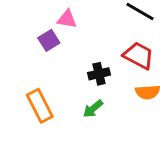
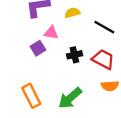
black cross: (99, 74) -> (74, 55), moved
green arrow: (93, 109) -> (70, 98), size x1.6

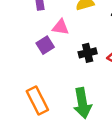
green arrow: (70, 98) -> (82, 103), turned -60

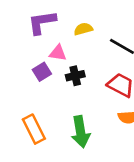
black cross: (88, 53) -> (75, 76), moved

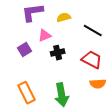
pink triangle: (58, 53) -> (45, 35), turned -32
purple square: (42, 72) -> (24, 50), moved

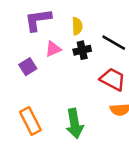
yellow semicircle: (64, 17) -> (77, 26), turned 104
black cross: (58, 53) -> (82, 50), moved

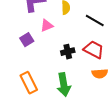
black cross: (82, 50) -> (68, 52), moved

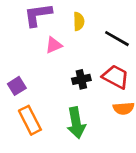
purple square: (27, 40) -> (17, 86), moved

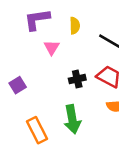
pink triangle: (54, 45) -> (52, 47), turned -35
orange rectangle: (30, 120) -> (37, 130), moved

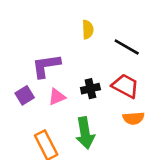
purple L-shape: (37, 19) -> (46, 66), moved
pink triangle: (52, 47) -> (57, 97), moved, turned 35

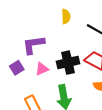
black cross: (90, 89) -> (68, 63), size x1.5

